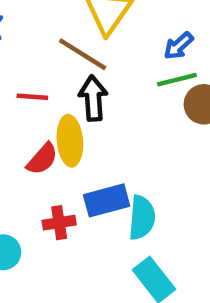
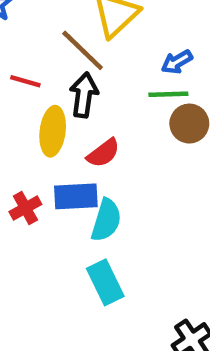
red semicircle: (42, 159) -> (103, 153), moved
red cross: (59, 223) -> (25, 208), turned -32

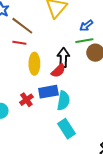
brown line: (83, 50) -> (22, 26), moved
black arrow: (84, 95) -> (63, 58), moved

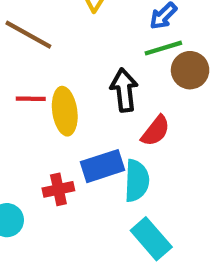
red line: (19, 43) -> (31, 99), moved
red semicircle: (58, 71) -> (156, 131), moved
red cross: (26, 100) -> (58, 189), turned 32

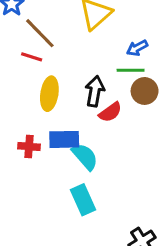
red line: (31, 99) -> (32, 57), moved
red semicircle: (156, 131) -> (110, 112), moved
cyan semicircle: (137, 181) -> (85, 157), turned -60

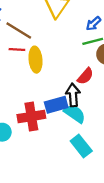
black arrow: (95, 91) -> (73, 95), moved
yellow ellipse: (49, 94) -> (36, 60), moved
red cross: (29, 147) -> (31, 116), size x1.6

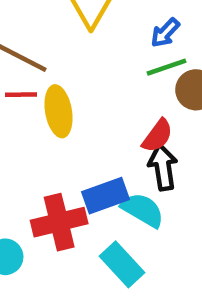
black arrow: (73, 95) -> (163, 167), moved
cyan rectangle: (81, 146) -> (122, 264), moved

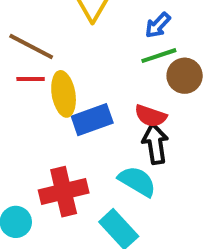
red semicircle: (158, 136) -> (151, 116), turned 72
blue rectangle: (105, 196) -> (92, 120), moved

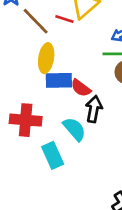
red line: (31, 79) -> (64, 19), moved
red semicircle: (151, 116) -> (81, 88), moved

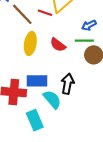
blue rectangle: (59, 80) -> (37, 81), moved
red semicircle: (81, 88) -> (58, 45), moved

